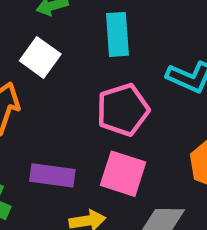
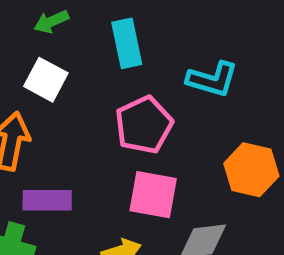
purple rectangle: (52, 175) -> (47, 200), moved

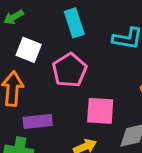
green arrow: (51, 22) -> (14, 17), moved
pink pentagon: (144, 125) -> (69, 70), moved

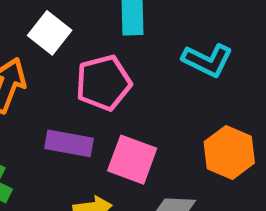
purple rectangle: (38, 121) -> (69, 143), moved

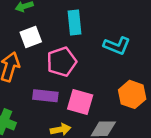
white square: (50, 33) -> (31, 37), turned 35

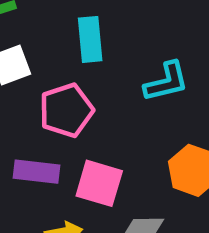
cyan L-shape: (117, 46) -> (166, 82), turned -36

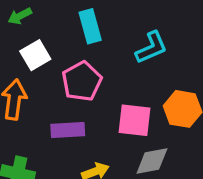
pink square: (99, 183) -> (135, 120), moved

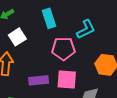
pink pentagon: (82, 81) -> (63, 49), moved, turned 30
pink square: (135, 120) -> (67, 79), moved

